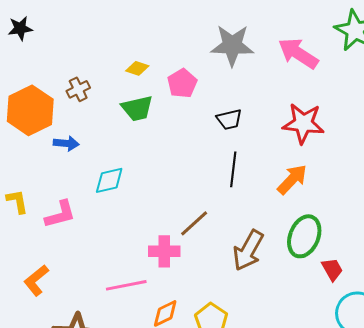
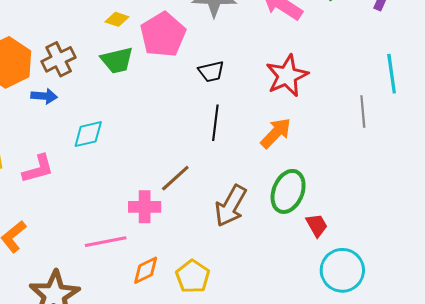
pink pentagon: (182, 83) -> (163, 35), size x1.5
brown cross: (78, 89) -> (59, 59), moved, size x1.4
red star: (303, 123) -> (287, 76), turned -30

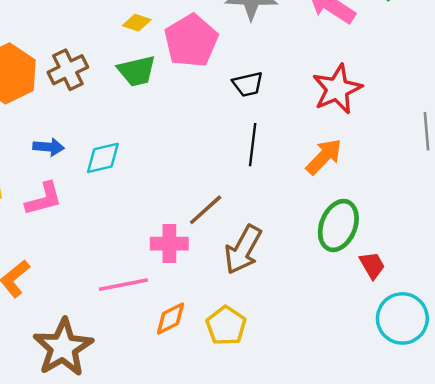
blue arrow: (44, 96) -> (49, 147), moved
brown arrow: (231, 206) -> (243, 250), moved

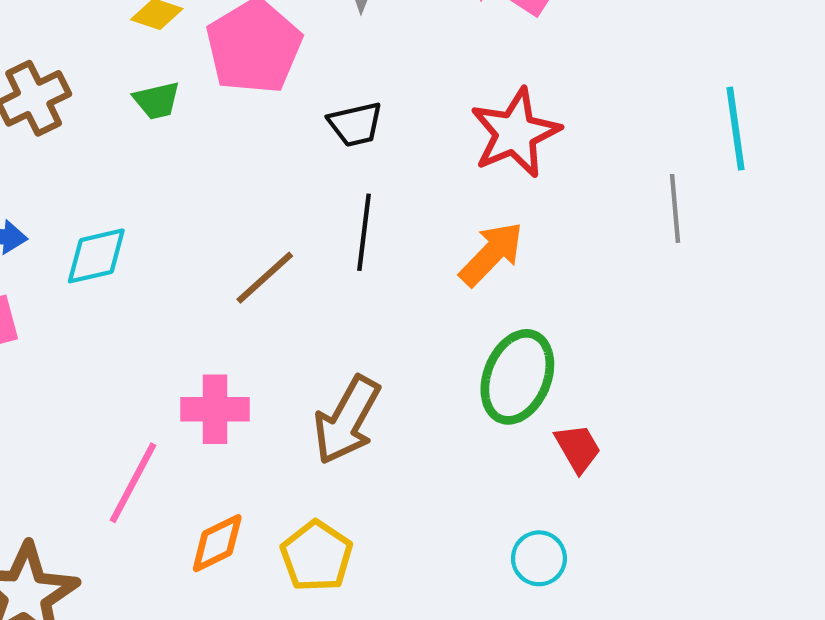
green trapezoid: (137, 71) -> (157, 101), size x0.7
brown line: (206, 210) -> (265, 278), moved
pink line: (123, 285) -> (133, 483), turned -51
cyan circle: (402, 318) -> (539, 558), moved, size x0.6

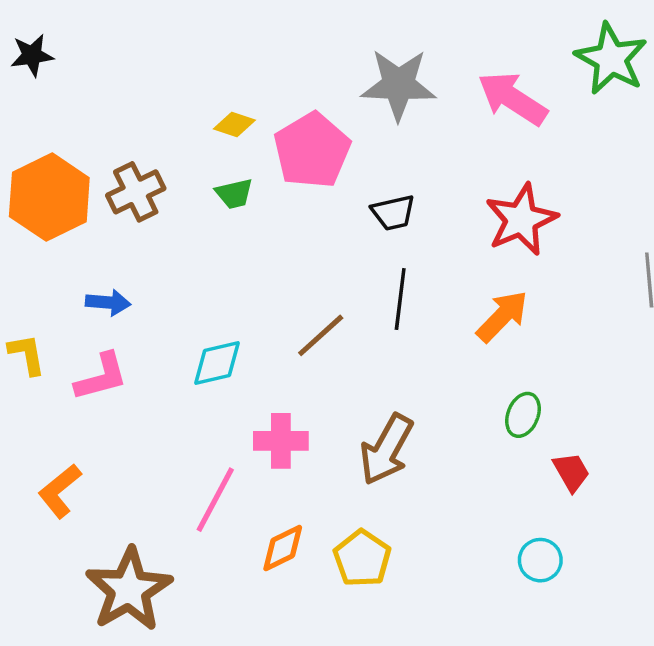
cyan diamond: (96, 256) -> (217, 363), moved
green ellipse: (517, 377) -> (523, 415), size x0.6

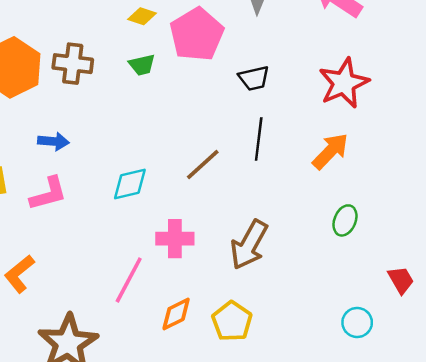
brown cross: (136, 192) -> (73, 64), turned 33
red trapezoid: (571, 472) -> (401, 280), moved

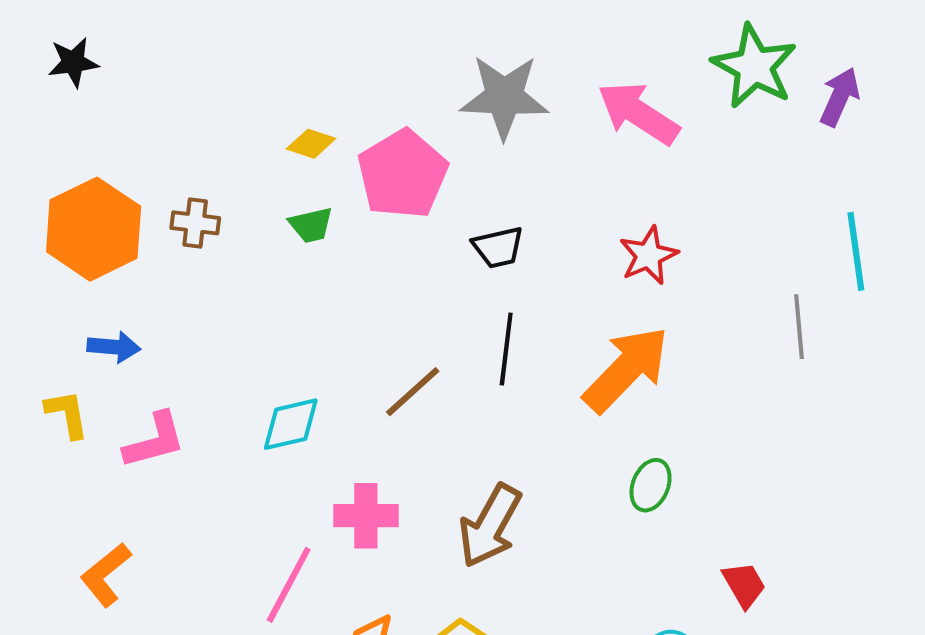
brown cross: (73, 64) -> (195, 223), size x0.7
red star: (344, 83) -> (649, 255), size x0.7
blue arrow: (53, 141) -> (114, 347), moved
orange arrow: (330, 151) -> (626, 369), size x1.4

